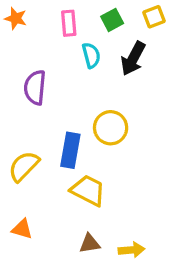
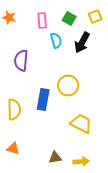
green square: (112, 20) -> (69, 18), turned -32
yellow semicircle: (24, 166) -> (14, 109), turned 135
yellow trapezoid: (88, 190) -> (81, 123), moved

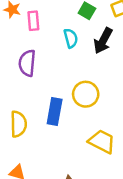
pink rectangle: (42, 20) -> (33, 21), moved

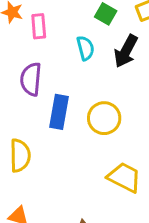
blue rectangle: (55, 112) -> (59, 112), moved

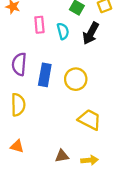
pink rectangle: (39, 26) -> (39, 25), moved
purple semicircle: (31, 79) -> (19, 64), moved

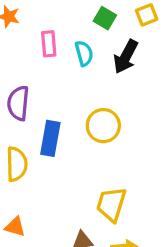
blue rectangle: (45, 75) -> (50, 138), moved
yellow trapezoid: (90, 120) -> (111, 204), moved, turned -100

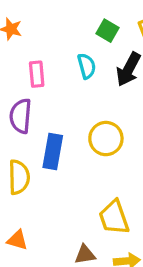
pink rectangle: (49, 44) -> (37, 74), moved
yellow trapezoid: (111, 204) -> (114, 217), turned -36

